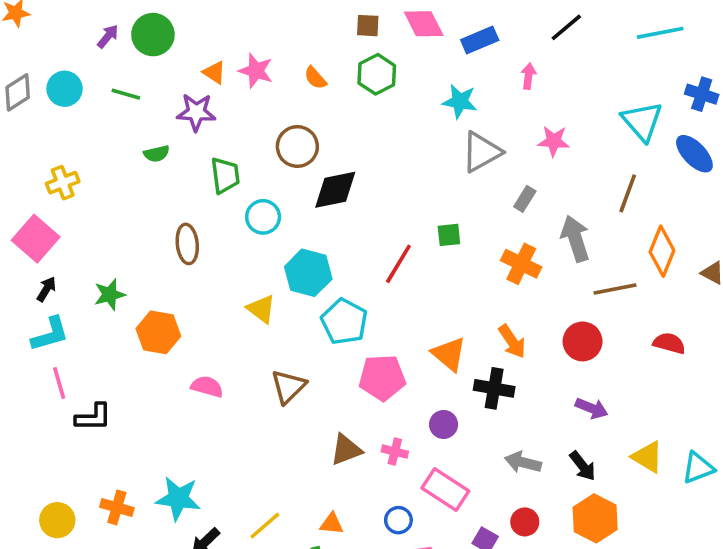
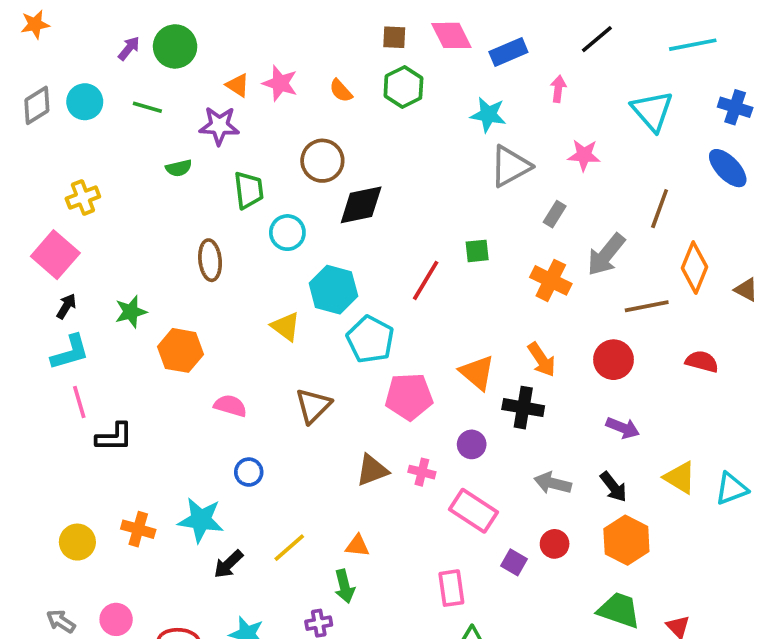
cyan triangle: (642, 121) -> (652, 111), moved
gray arrow: (575, 239) -> (606, 255), turned -123
blue circle: (398, 520) -> (249, 472), moved

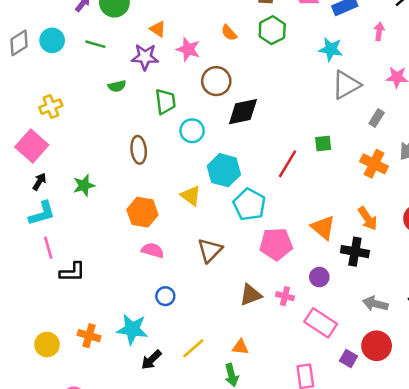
pink star: (280, 83) -> (188, 49), moved
orange hexagon: (181, 350) -> (142, 212), moved
red circle: (555, 544) -> (377, 346), size x1.5

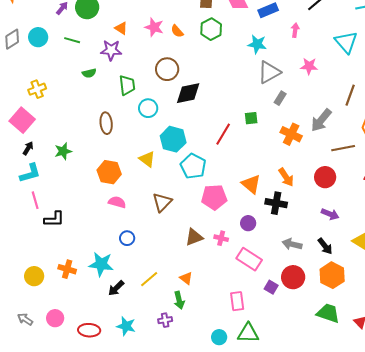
pink star: (188, 49) -> (154, 27), moved
gray rectangle: (377, 118) -> (280, 98), moved
orange triangle: (240, 347) -> (186, 278), turned 32

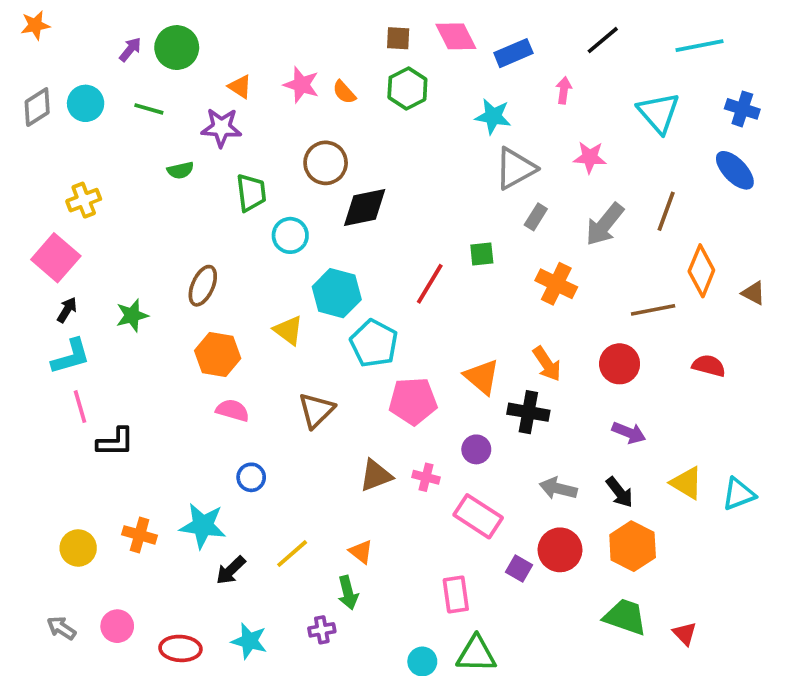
gray arrow: (321, 120) -> (605, 224), moved
brown ellipse: (106, 123) -> (203, 286), moved, turned 30

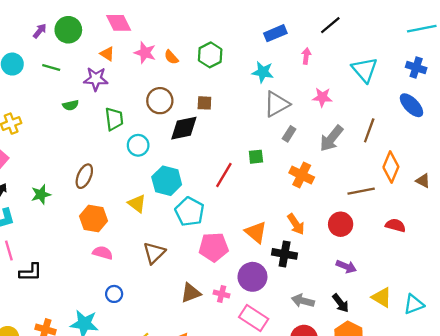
pink diamond: (456, 36) -> (119, 23), moved
brown square: (398, 38) -> (204, 103), moved
cyan line: (700, 46) -> (422, 29), moved
purple circle: (476, 449) -> (252, 277), size x1.6

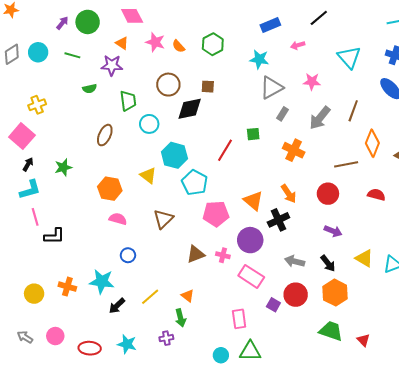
pink arrow: (306, 56) -> (298, 45), turned -112
brown ellipse: (84, 176) -> (105, 135), moved
black cross: (285, 254) -> (278, 220), turned -35

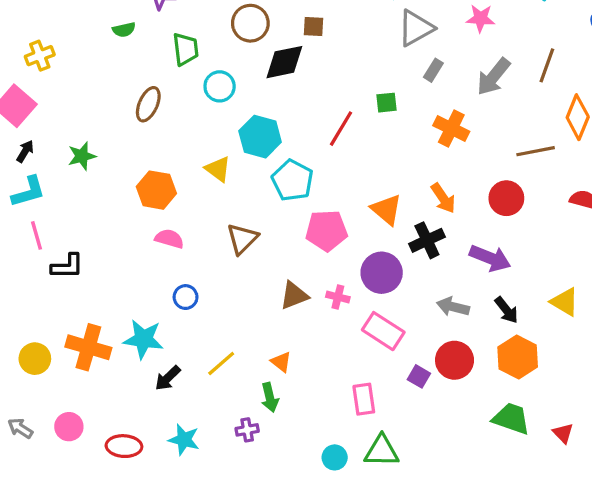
purple arrow: (333, 231) -> (490, 258), moved, size x1.4
orange cross: (67, 287) -> (88, 347), size x1.5

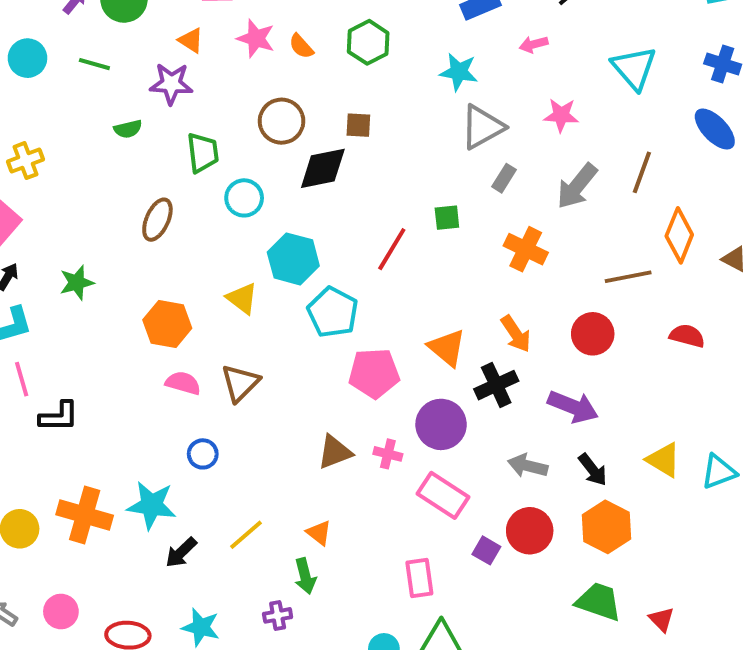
brown triangle: (242, 239) -> (240, 383), moved

